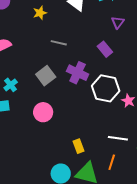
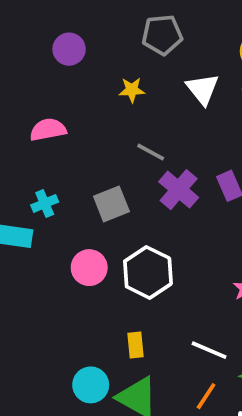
purple cross: (78, 73) -> (179, 190), moved
white hexagon: (106, 88) -> (148, 272), moved
orange line: (112, 162) -> (206, 396), moved

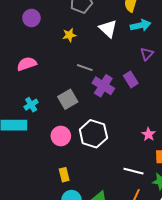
yellow rectangle: (136, 345) -> (64, 175), moved

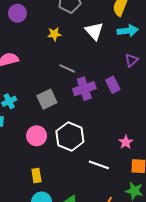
purple cross: (103, 86) -> (84, 89), turned 35
white line: (133, 171) -> (99, 165), moved

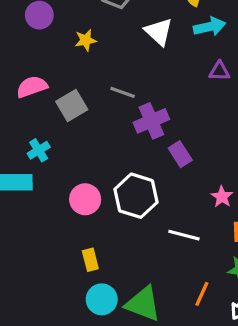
yellow star: (54, 34) -> (86, 40), moved
purple triangle: (131, 60) -> (219, 71), turned 48
purple rectangle: (113, 85) -> (180, 154), moved
gray square: (47, 99) -> (72, 106), moved

